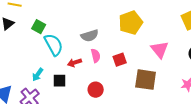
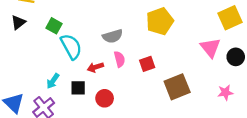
pink triangle: (160, 50) -> (210, 48), moved
brown square: (146, 80) -> (177, 87), turned -30
red circle: (96, 90) -> (105, 98), moved

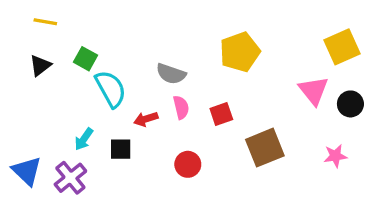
black triangle: (18, 22) -> (40, 65), moved
gray semicircle: (113, 36) -> (171, 74), turned 36
red circle: (105, 98) -> (188, 164), moved

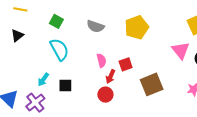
green square: (86, 59) -> (56, 21), moved
gray semicircle: (171, 74) -> (95, 26), moved
red arrow: (146, 119) -> (110, 76), moved, turned -48

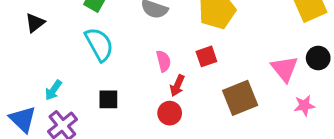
pink triangle: (181, 50) -> (284, 69), moved
red square: (126, 64) -> (206, 56), moved
cyan arrow: (43, 79) -> (53, 90), moved

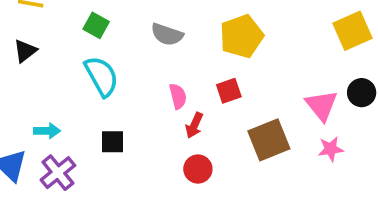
cyan arrow: (53, 90) -> (47, 131), turned -125
pink star: (304, 105) -> (331, 149), moved
red circle: (170, 113) -> (198, 169), moved

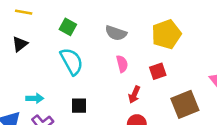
pink semicircle: (178, 96) -> (122, 64), moved

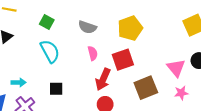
red square: (158, 71) -> (123, 60), size x1.5
red arrow: (134, 95) -> (103, 79), size x1.5

